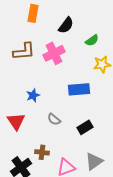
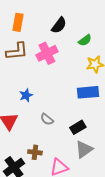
orange rectangle: (33, 13) -> (18, 22), moved
blue rectangle: (79, 89) -> (88, 92), moved
gray triangle: (94, 161) -> (84, 149), moved

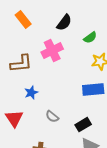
orange rectangle: (18, 22) -> (23, 20), turned -48
brown L-shape: (17, 51) -> (21, 64), moved

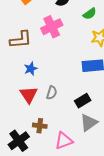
gray semicircle: (52, 117) -> (52, 93), turned -112
red triangle: (14, 119) -> (29, 95), moved

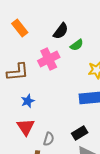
green semicircle: (90, 14) -> (77, 45), moved
gray semicircle: (52, 93) -> (49, 139), moved

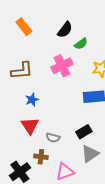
pink cross: (49, 59) -> (62, 66), moved
gray semicircle: (49, 139) -> (53, 138), turned 88

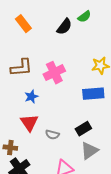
green semicircle: (81, 44) -> (84, 17), moved
pink cross: (62, 66) -> (54, 73), moved
brown cross: (41, 157) -> (10, 148), moved

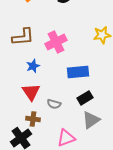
blue rectangle: (93, 94) -> (78, 72), moved
brown cross: (10, 148) -> (33, 119), moved

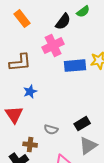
pink cross: (56, 42) -> (53, 46), moved
blue rectangle: (78, 72) -> (75, 66), moved
red triangle: (31, 92) -> (14, 115), moved

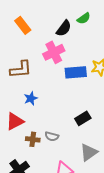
red triangle: (14, 115) -> (15, 121), turned 36
black rectangle: (82, 124) -> (83, 118), moved
brown cross: (30, 145) -> (33, 139), moved

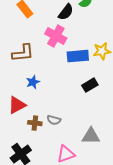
pink cross: (54, 52) -> (56, 36), turned -35
black rectangle: (83, 118) -> (90, 85), moved
gray triangle: (89, 152) -> (91, 136), turned 36

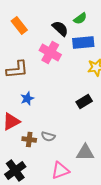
black semicircle: (66, 12) -> (60, 28), turned -84
blue rectangle: (78, 56) -> (83, 42), moved

